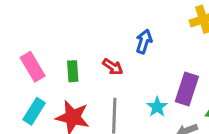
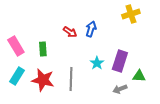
red arrow: (113, 67) -> (70, 32), moved
cyan star: (157, 107) -> (97, 63), moved

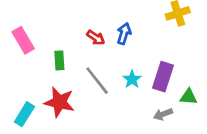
pink rectangle: (16, 46) -> (23, 40), moved
cyan rectangle: (17, 76) -> (24, 114), moved
gray line: (71, 79) -> (97, 81), moved, turned -40

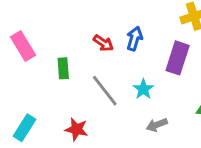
purple rectangle: (163, 77) -> (178, 58), moved
red star: (59, 102) -> (77, 129), moved, size x0.7
gray arrow: (163, 114) -> (157, 125), moved

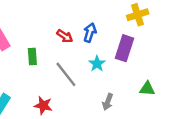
cyan star: (143, 89) -> (97, 64), moved
gray arrow: (157, 125) -> (108, 102), turned -49

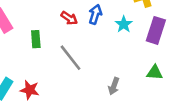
purple rectangle: (124, 48) -> (156, 30), moved
cyan star: (97, 64) -> (124, 24), moved
red star: (43, 105) -> (30, 90), moved

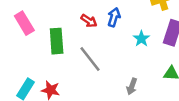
cyan star: (124, 24) -> (141, 39), moved
green rectangle: (36, 39) -> (57, 41), size x1.5

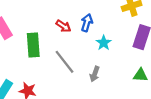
cyan star: (141, 39) -> (104, 43), moved
gray arrow: (132, 86) -> (95, 74), moved

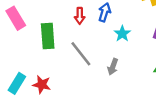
red arrow: (63, 26) -> (80, 16), turned 56

